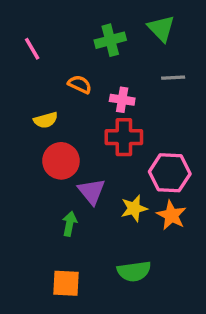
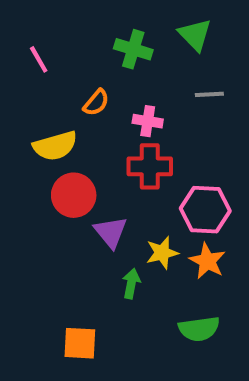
green cross: (110, 40) -> (133, 49), turned 32
orange semicircle: (80, 84) -> (96, 103), turned 105
yellow semicircle: (46, 120) -> (55, 146), size x1.5
green arrow: (69, 224) -> (131, 284), moved
green semicircle: (134, 271) -> (199, 329), moved

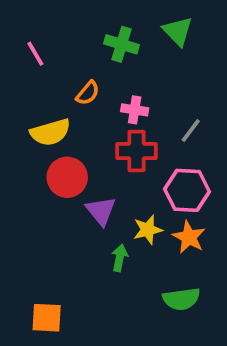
gray line: (209, 94) -> (191, 130), moved, turned -50
orange square: (80, 343) -> (47, 318), moved

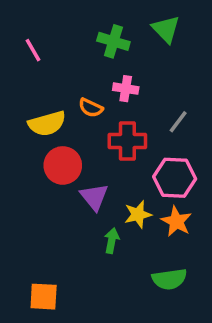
orange semicircle: (88, 93) -> (91, 108), moved, turned 75
pink cross: (135, 110) -> (126, 89), moved

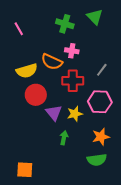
orange semicircle: (91, 108) -> (52, 62), size x1.5
yellow star: (138, 214) -> (75, 114), moved
orange star: (176, 221) -> (101, 137), moved, turned 30

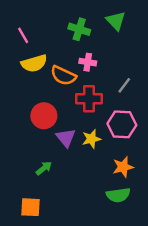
yellow semicircle: (27, 71) -> (34, 63), moved
green arrow: (64, 138) -> (44, 168), moved, turned 40

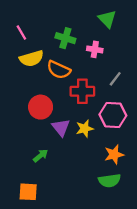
green cross: (79, 29) -> (65, 38), moved
pink cross: (88, 62) -> (95, 49), moved

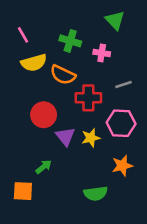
gray line: (115, 79) -> (123, 84), turned 35
green semicircle: (109, 181) -> (96, 193), moved
orange square: (28, 192) -> (23, 191), moved

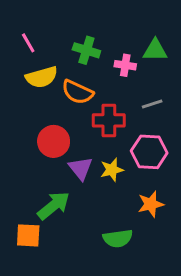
green triangle: (115, 20) -> (155, 50), moved, turned -45
green arrow: (44, 167) -> (54, 206), size x1.6

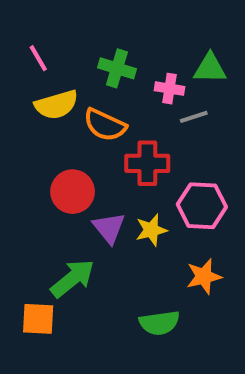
gray line: (152, 104) -> (194, 117), moved

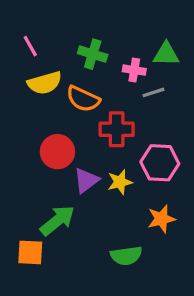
purple triangle: (109, 228) -> (86, 180), turned 32

